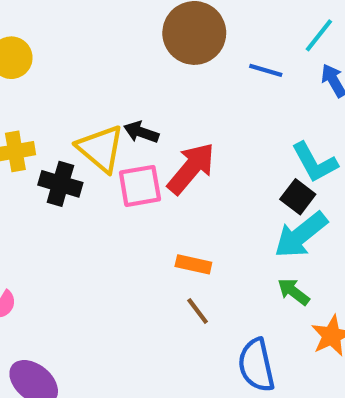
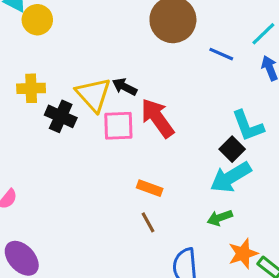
red arrow: (191, 168) -> (157, 118), turned -84
green arrow: (294, 292) -> (220, 218), turned -65

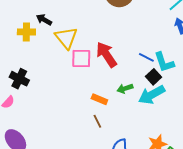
blue line: (221, 54) -> (146, 57), moved
black arrow: (125, 87) -> (44, 20), moved
black cross: (61, 116) -> (19, 79), moved
green arrow: (220, 218) -> (125, 88), moved

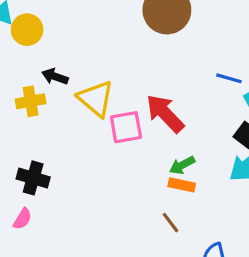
blue line: (146, 57) -> (229, 78), moved
green arrow: (125, 88) -> (182, 165), moved
orange rectangle: (99, 99) -> (182, 185), moved

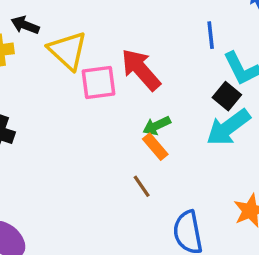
blue line: (229, 78) -> (211, 35), turned 65
orange rectangle: (182, 185) -> (155, 147), turned 35

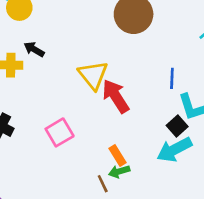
yellow triangle: (68, 51) -> (93, 75), moved
pink square: (99, 82) -> (60, 132), moved, turned -32
green arrow: (157, 126) -> (119, 171), moved

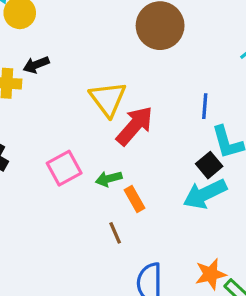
black arrow: (34, 49) -> (36, 65), turned -54
red arrow: (116, 96) -> (135, 126), turned 72
green arrow: (119, 171) -> (109, 179), moved

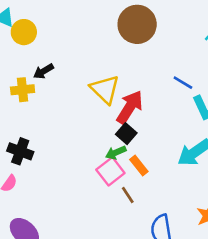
blue line: (205, 106) -> (183, 83), turned -54
black square: (209, 165) -> (126, 134), moved
pink square: (64, 168) -> (110, 171), moved

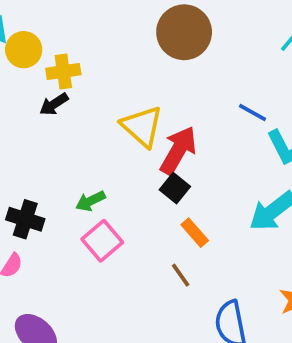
yellow cross: (23, 90) -> (63, 71), moved
green arrow: (116, 153) -> (90, 201), moved
pink square: (110, 171) -> (102, 241), moved

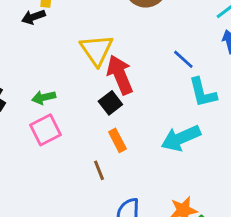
red arrow: (178, 150) -> (120, 75), turned -66

